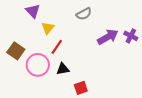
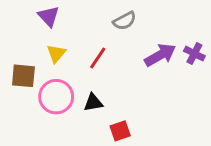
yellow triangle: (48, 28) -> (56, 54), moved
red line: (57, 47) -> (98, 58), moved
brown square: (16, 51) -> (23, 76), turned -30

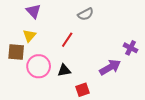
yellow triangle: (56, 54) -> (29, 36), moved
purple cross: (194, 54) -> (131, 48), moved
purple arrow: (160, 55) -> (110, 67), moved

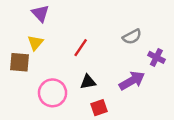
gray semicircle: (86, 14) -> (132, 37), moved
pink circle: (39, 66) -> (53, 93), moved
black triangle: (64, 70) -> (88, 82), moved

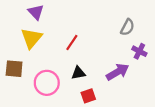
gray semicircle: (132, 37) -> (127, 27), moved, turned -35
yellow triangle: (35, 43) -> (32, 38), size x1.5
brown square: (20, 62) -> (14, 69), moved

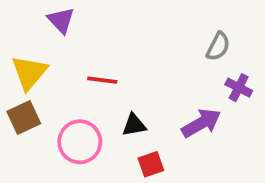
yellow triangle: (32, 38) -> (29, 73), moved
red line: (72, 42) -> (102, 80), moved, turned 63
brown square: (14, 69) -> (24, 117), turned -30

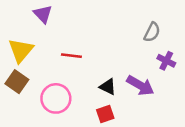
brown square: (24, 117) -> (17, 82), turned -30
purple arrow: (201, 123) -> (140, 85), turned 60
black triangle: (134, 125) -> (108, 87), moved, turned 36

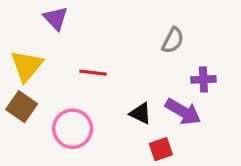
gray semicircle: (152, 32) -> (173, 40), moved
purple cross: (166, 61) -> (203, 79), moved, turned -30
red square: (105, 114) -> (161, 149), moved

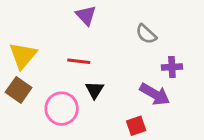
purple triangle: (56, 18) -> (86, 15), moved
gray semicircle: (173, 40) -> (146, 34), turned 105
black triangle: (141, 113) -> (95, 90), moved, turned 36

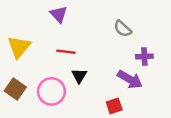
purple triangle: (86, 15) -> (59, 14), moved
brown square: (19, 90) -> (15, 89), moved

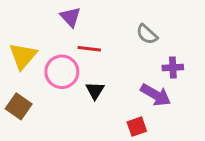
red line: (66, 52) -> (89, 49), moved
pink circle: (51, 91) -> (62, 72), moved

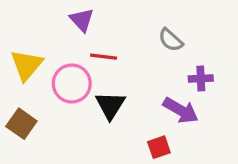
black triangle: (95, 91) -> (110, 105), size x1.4

